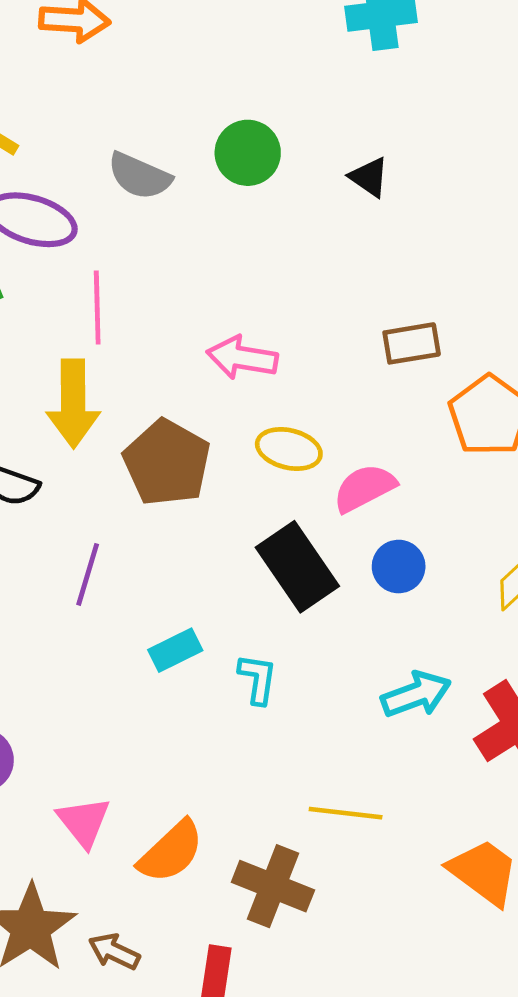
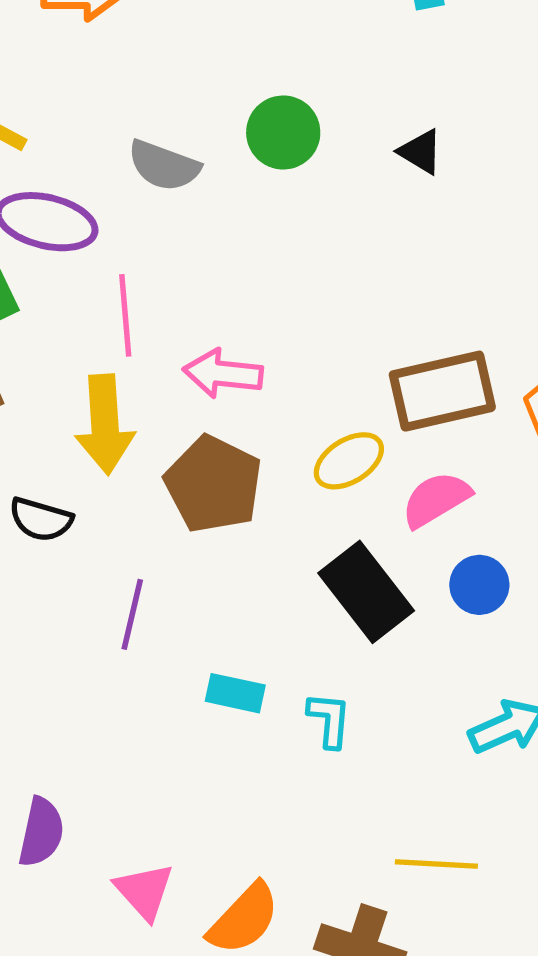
brown rectangle: (412, 343) -> (442, 391), moved, size x1.6
pink arrow: (242, 358) -> (223, 374), moved
yellow ellipse: (289, 449) -> (349, 461), turned -42
cyan rectangle: (175, 650) -> (235, 693), turned 42

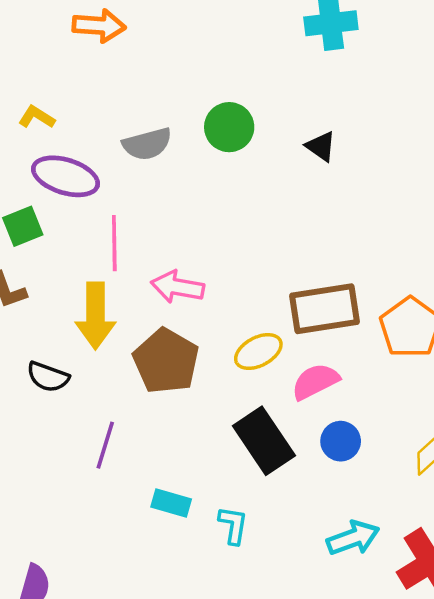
gray semicircle: (164, 166) -> (147, 144), turned -39

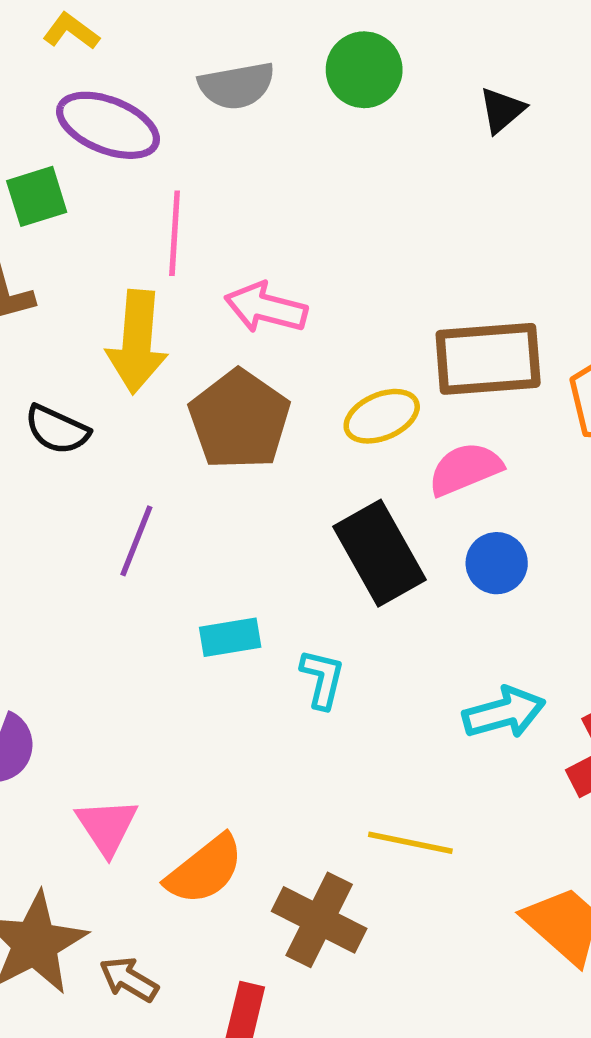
black triangle: (321, 146) -> (502, 110), turned 40
cyan rectangle: (171, 503) -> (230, 637), turned -30

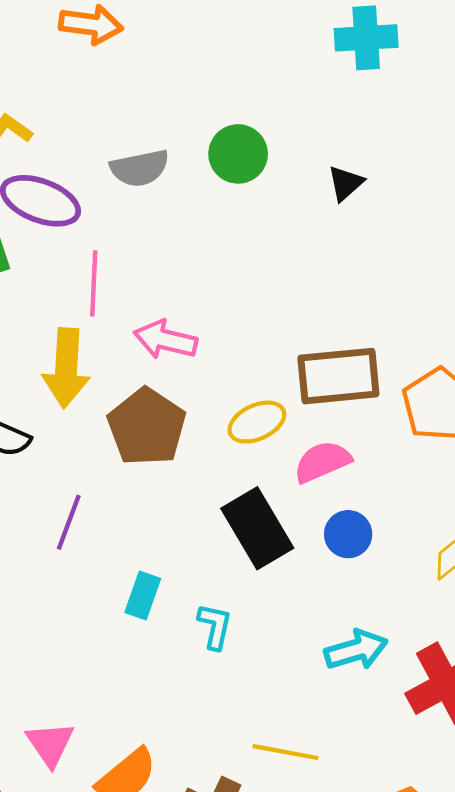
cyan rectangle: (230, 637) -> (143, 596), turned -60

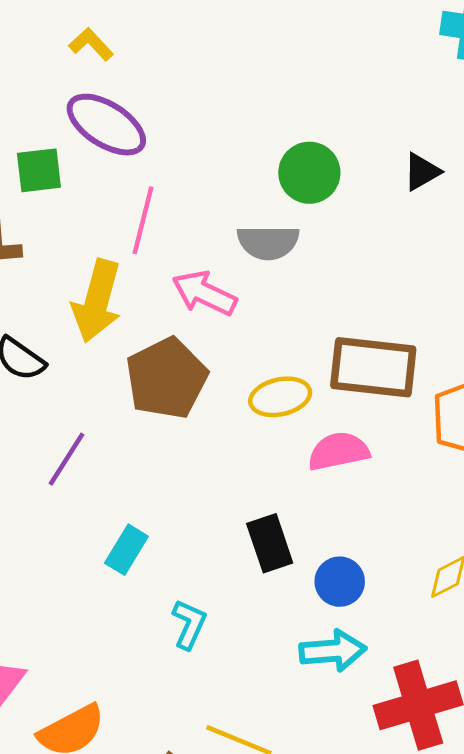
green circle: (238, 154) -> (309, 173), moved
gray semicircle: (140, 168) -> (268, 242), moved
black rectangle: (257, 528) -> (270, 543), moved, size x0.7
blue circle: (348, 534) -> (340, 582), moved
cyan L-shape: (215, 626) -> (189, 624), moved

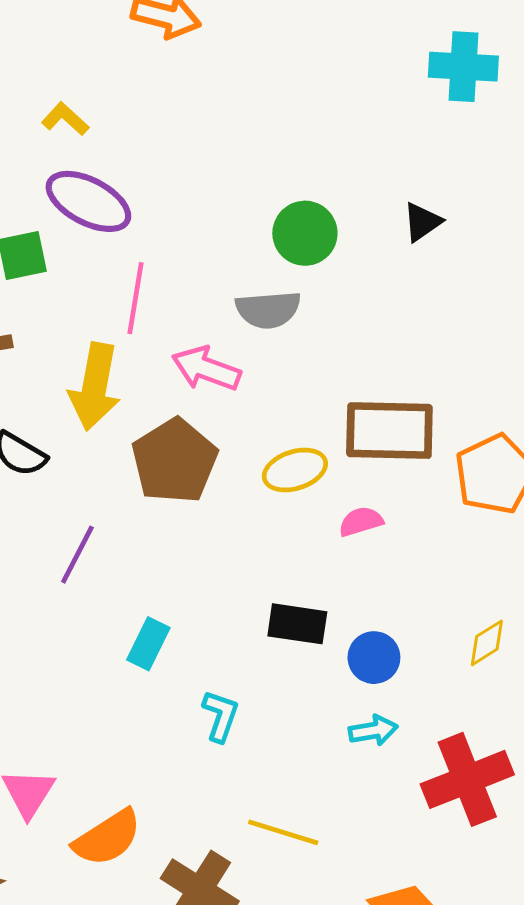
pink semicircle: (339, 451) -> (361, 522), size x0.7
black rectangle: (270, 543) -> (297, 624), turned -58
cyan arrow: (333, 651) -> (373, 730), size x0.7

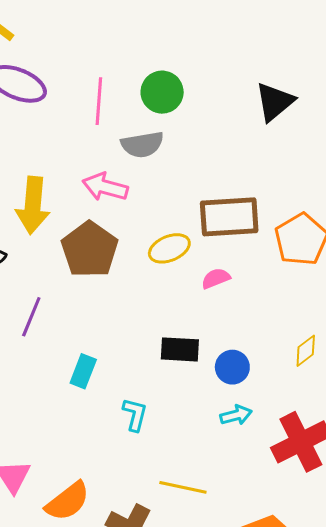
black triangle: (422, 222) -> (275, 102), moved, size x1.5
pink line: (136, 298) -> (99, 101), moved

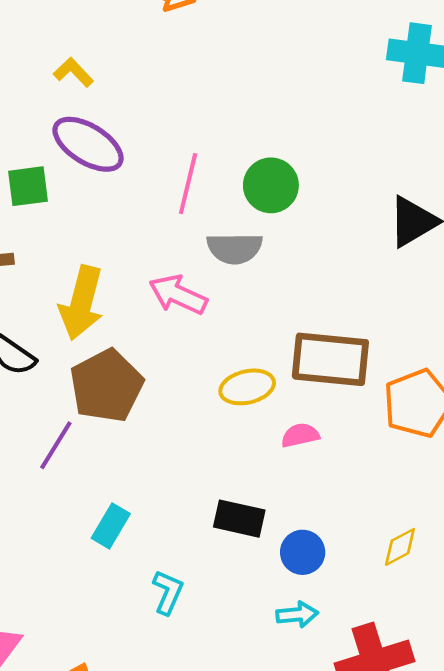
brown pentagon: (90, 249) -> (106, 386), moved

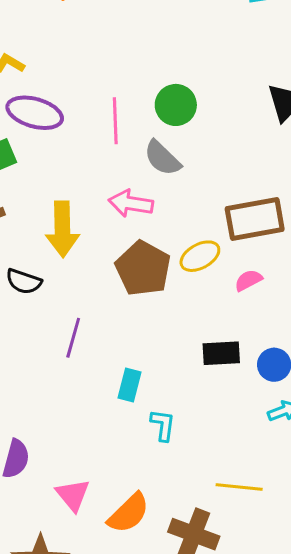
gray semicircle: (235, 248) -> (162, 158), turned 60
brown pentagon: (106, 386) -> (143, 268), moved
cyan L-shape: (168, 592) -> (163, 425), moved

